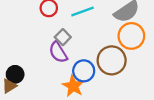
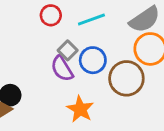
blue circle: (84, 71) -> (93, 60), moved

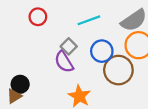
red circle: (51, 15) -> (38, 17), moved
blue circle: (93, 60) -> (102, 51), moved

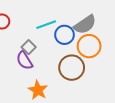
blue circle: (102, 51) -> (64, 35), moved

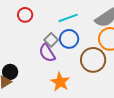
blue circle: (64, 35) -> (69, 39), moved

